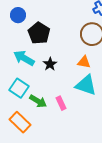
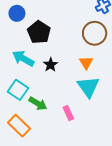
orange triangle: (84, 62) -> (86, 63), turned 48
cyan triangle: (86, 85) -> (88, 87), turned 35
pink rectangle: (61, 103) -> (68, 113), moved

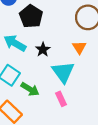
cyan triangle: (88, 87) -> (63, 72), moved

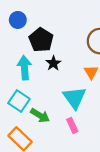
cyan arrow: (15, 43) -> (24, 68), turned 55
black star: (43, 50) -> (53, 63), moved

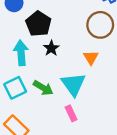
cyan square: (19, 101) -> (15, 88), turned 30
green arrow: (40, 115) -> (43, 88), moved

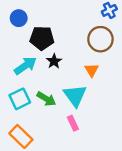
black pentagon: (38, 24) -> (42, 38), turned -30
cyan arrow: (21, 53) -> (25, 66), turned 60

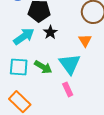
cyan square: (20, 99) -> (19, 67), turned 30

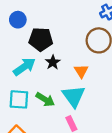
orange triangle: (85, 40) -> (81, 71), moved

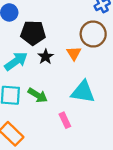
orange triangle: (81, 71) -> (74, 53), moved
cyan triangle: (74, 96) -> (83, 92), moved, turned -45

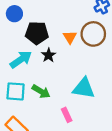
orange triangle: (74, 53) -> (70, 37), moved

